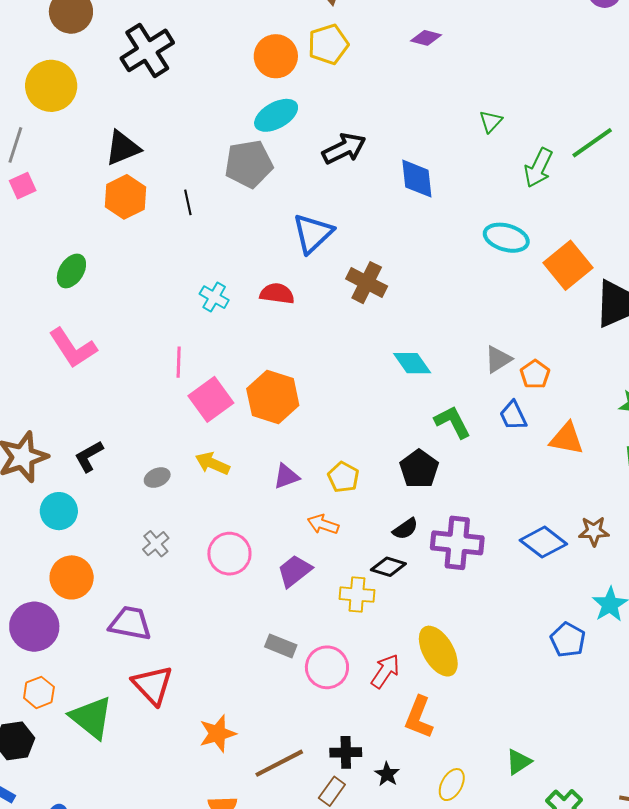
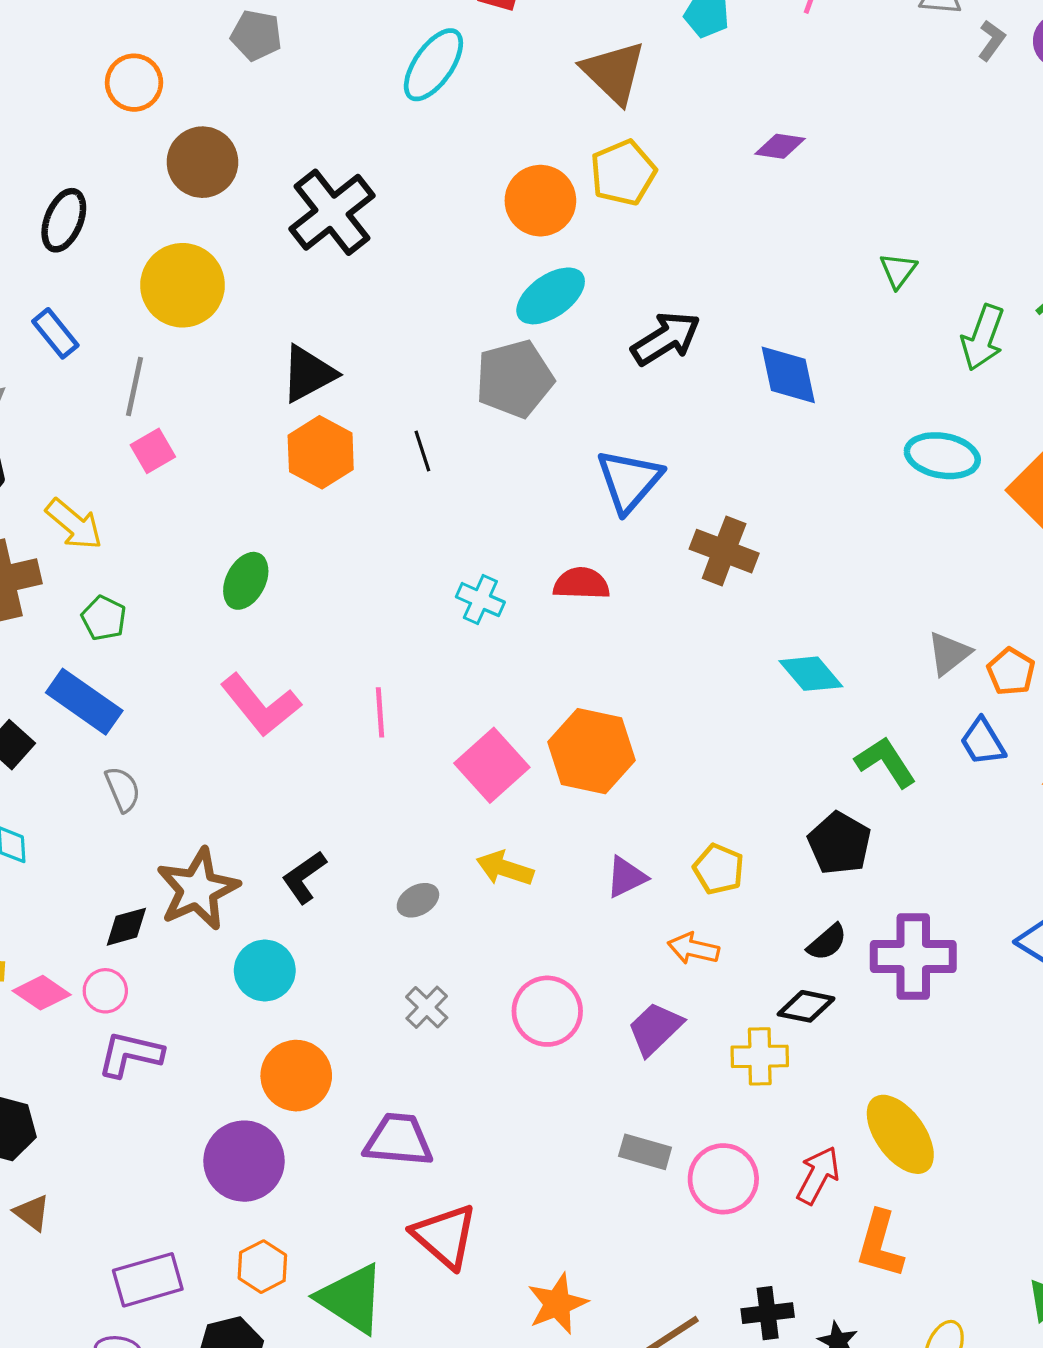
pink line: (179, 362) -> (380, 712), moved

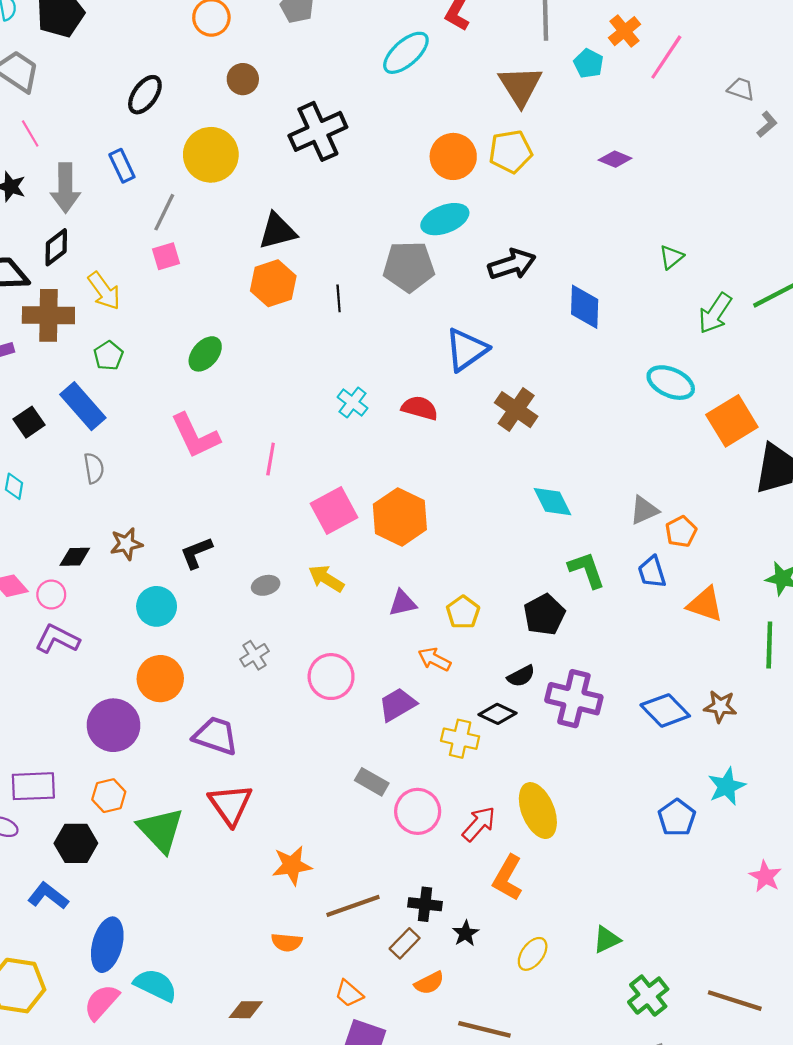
brown circle: (202, 162) -> (243, 79), size x0.7
brown star: (198, 889) -> (126, 544), size x0.6

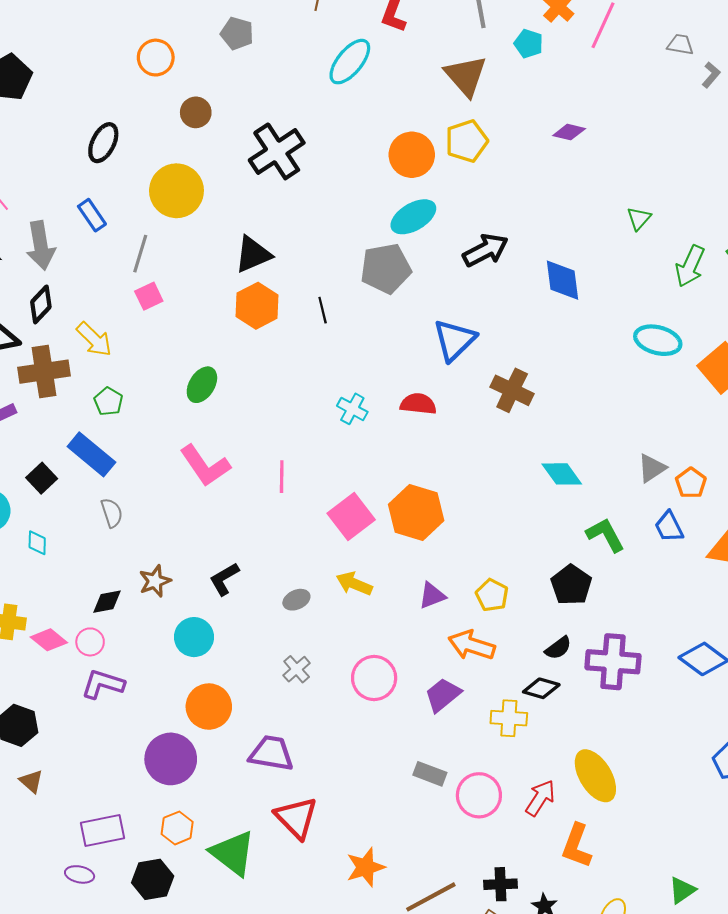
orange arrow: (434, 659) -> (472, 645), size x1.4

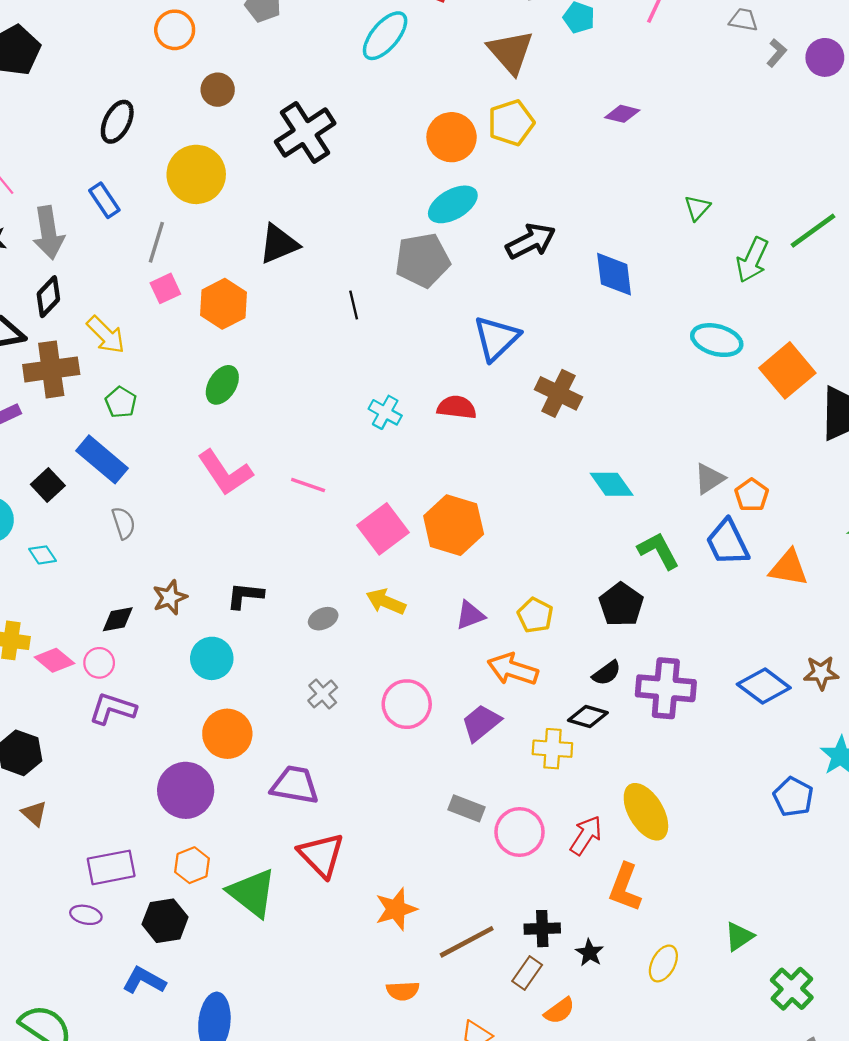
orange hexagon: (257, 306) -> (223, 304), moved
pink line: (282, 477) -> (308, 485), turned -72
blue trapezoid: (669, 527) -> (728, 542), size x1.4
cyan diamond: (37, 543) -> (42, 555), turned -35
black L-shape: (224, 579) -> (245, 596), turned 36

